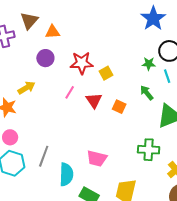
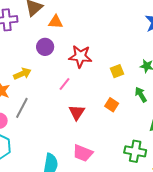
yellow square: (106, 73) -> (117, 71), moved
red triangle: (94, 101) -> (77, 112), moved
gray line: (44, 156) -> (22, 108), moved

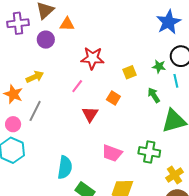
purple circle: (45, 47) -> (46, 40), moved
orange square: (112, 105) -> (113, 98), moved
pink trapezoid: (83, 153) -> (112, 153), moved

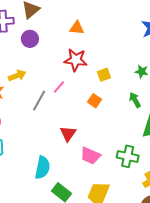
orange triangle: (67, 24) -> (77, 28), moved
yellow square: (129, 72) -> (104, 75), moved
gray line: (35, 111) -> (39, 101), moved
red triangle: (90, 114) -> (68, 134), moved

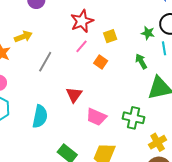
red star: (76, 60) -> (82, 21), turned -30
pink line: (59, 87) -> (82, 46), moved
cyan semicircle: (42, 168) -> (40, 116), moved

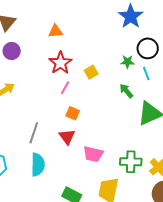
gray line: (45, 62) -> (34, 133), moved
orange square: (101, 62) -> (73, 113), moved
green cross: (134, 118) -> (131, 162), moved

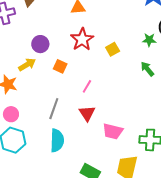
purple circle: (12, 51) -> (40, 44), moved
pink line: (65, 88) -> (87, 86), moved
orange square: (73, 113) -> (60, 66), moved

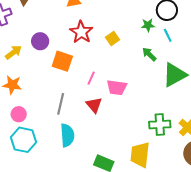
yellow arrow: (27, 65) -> (13, 52), moved
orange square: (60, 66) -> (62, 61), size x1.5
pink trapezoid: (113, 131) -> (117, 87), moved

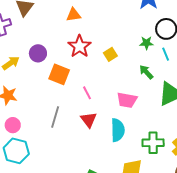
pink line: (91, 78) -> (87, 93), turned -56
pink trapezoid: (117, 87) -> (127, 100), moved
cyan semicircle: (67, 135) -> (118, 130), moved

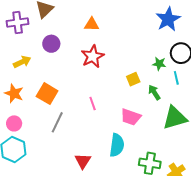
purple circle: (38, 53) -> (51, 44), moved
yellow square: (110, 54) -> (133, 79), moved
orange square: (59, 74) -> (47, 94), moved
red triangle: (89, 120) -> (83, 161), moved

